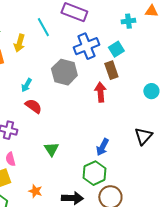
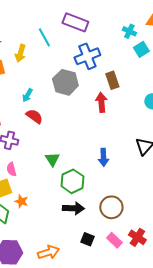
cyan cross: (128, 21) -> (129, 31), turned 32
cyan square: (116, 49) -> (141, 49), moved
blue arrow: (102, 147) -> (103, 157), turned -30
green hexagon: (94, 173) -> (72, 181), moved
orange star: (35, 191) -> (21, 201), moved

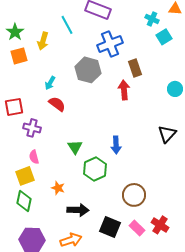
blue arrow: (103, 157) -> (116, 145), moved
orange star: (21, 201) -> (58, 188), moved
black arrow: (73, 208) -> (78, 210), moved
black square: (87, 239) -> (110, 227), size x1.5

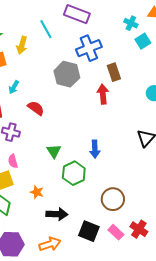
cyan arrow: (50, 83) -> (14, 87), moved

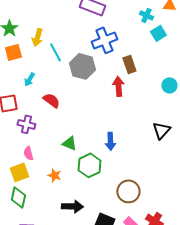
cyan line: (46, 29) -> (55, 52), moved
green triangle: (54, 151) -> (69, 143), turned -35
orange star: (37, 192) -> (54, 175), moved

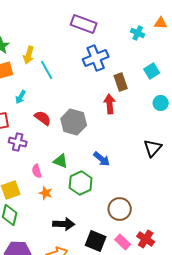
cyan square: (158, 33) -> (152, 71), moved
gray hexagon: (82, 66) -> (74, 122), moved
blue arrow: (110, 141) -> (102, 159), turned -48
pink semicircle: (28, 153) -> (37, 171), moved

